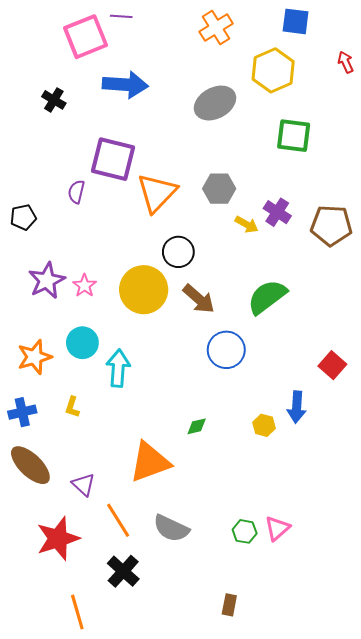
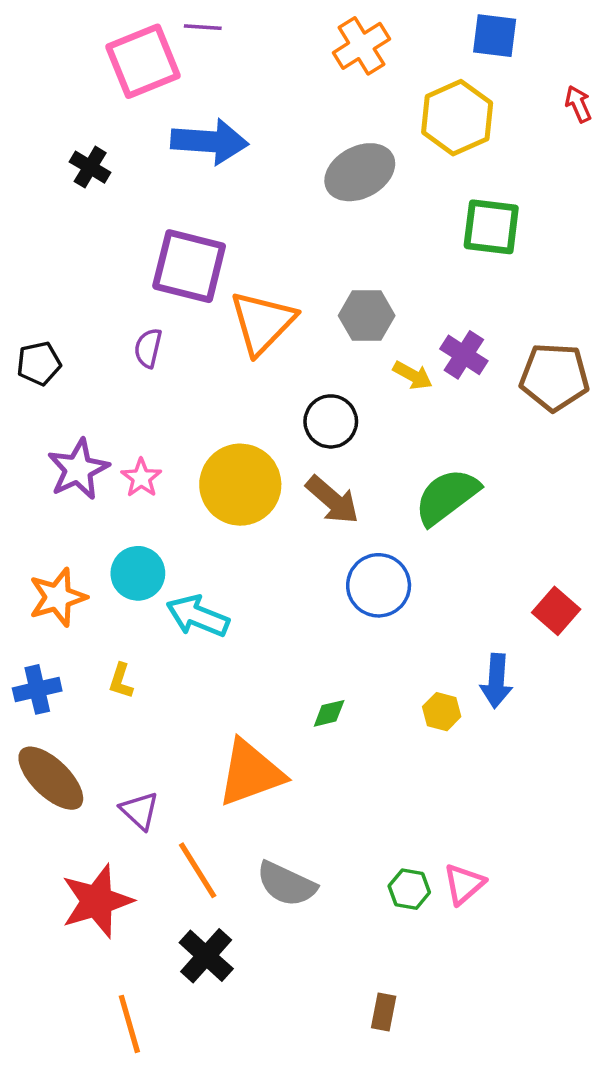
purple semicircle: (76, 192) -> (148, 348), moved
black circle: (178, 252) -> (331, 421), moved
cyan arrow: (118, 368) -> (198, 616), turned -72

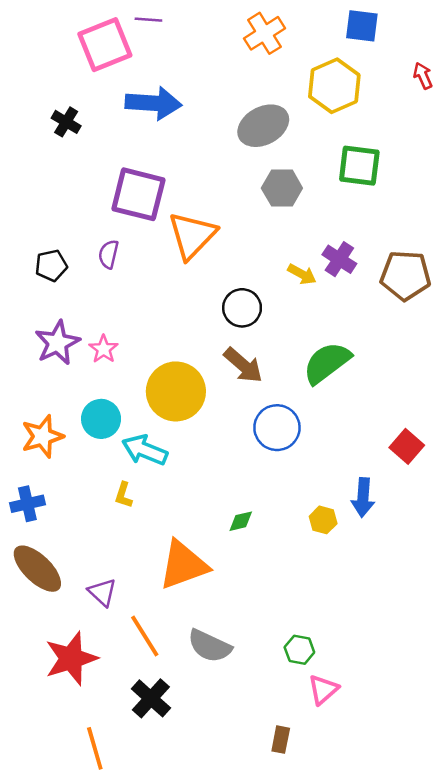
gray hexagon: (367, 316) -> (282, 188), moved
black pentagon: (39, 363) -> (51, 265), moved
yellow circle: (240, 485) -> (176, 391), moved
yellow L-shape: (121, 681) -> (123, 495), moved
pink triangle: (464, 884) -> (323, 690), moved

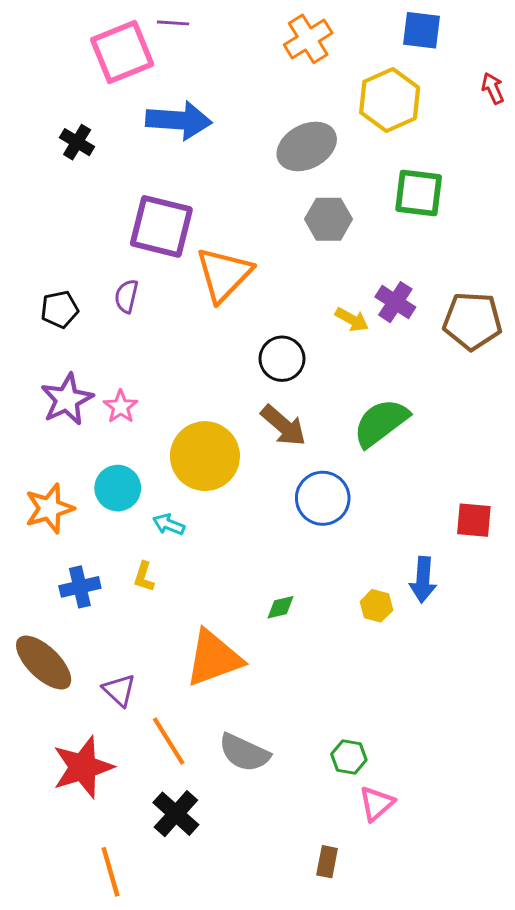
red square: (407, 446) -> (474, 520), turned -36
cyan arrow: (145, 450) -> (169, 524), size x0.6
blue cross: (27, 504) -> (80, 587), moved

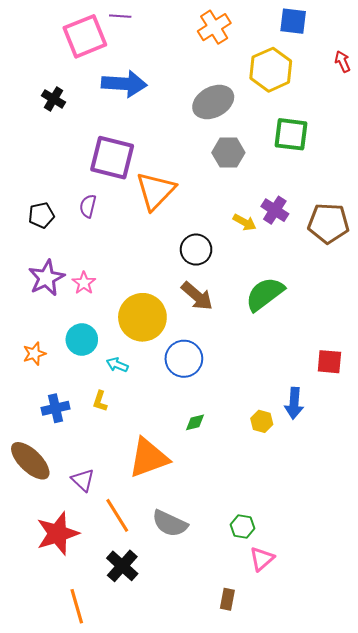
blue circle: (323, 498) -> (184, 359), moved
orange star: (49, 508) -> (34, 354), size x0.7

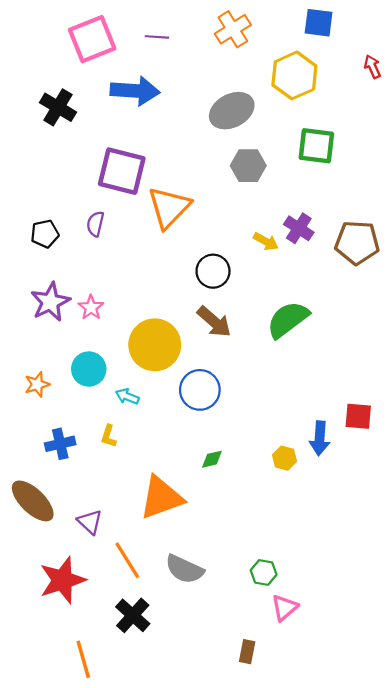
purple line: (120, 16) -> (157, 37), moved
black cross: (54, 99) -> (58, 107), size x1.4
red square: (329, 362) -> (358, 416), moved

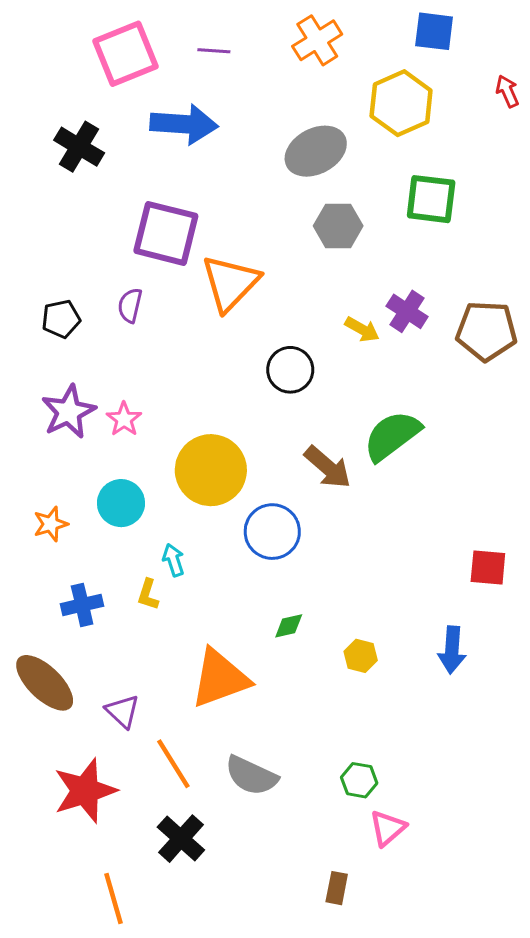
brown arrow: (214, 322) -> (328, 467), moved
cyan arrow: (127, 397) -> (173, 560), moved, turned 50
blue arrow: (320, 438) -> (452, 650), moved
yellow hexagon: (285, 458) -> (361, 656), moved

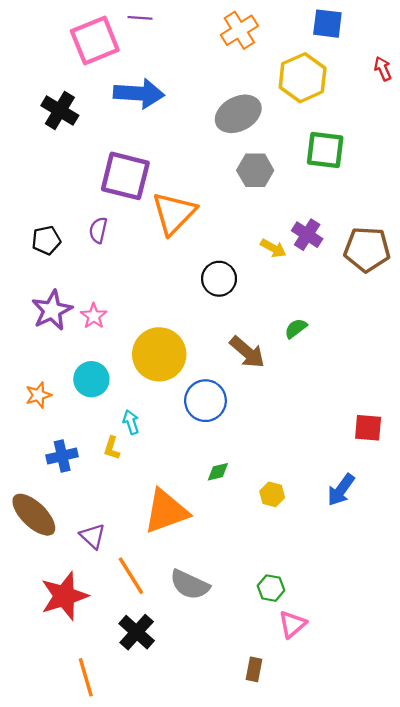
purple line: (214, 51) -> (140, 18), moved
green semicircle: (392, 436) -> (296, 328), size x0.5
blue arrow: (452, 650) -> (341, 490), turned 32

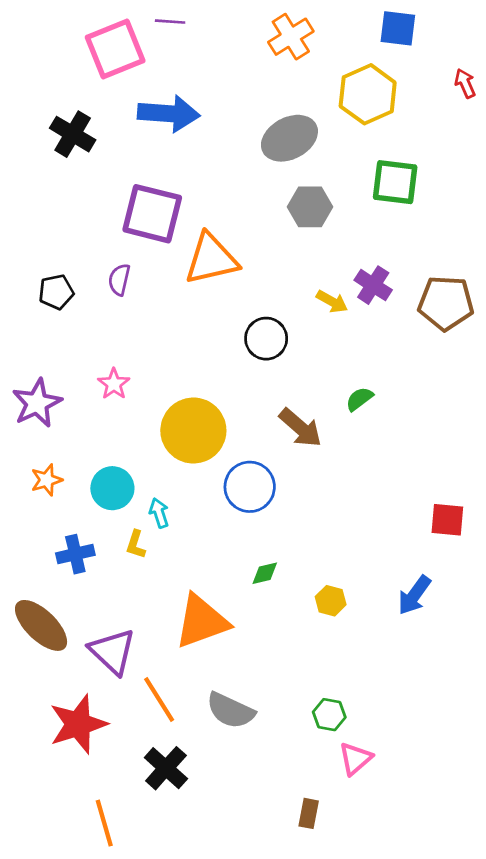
orange triangle: (174, 213) -> (211, 259), turned 33
purple star: (52, 310) -> (37, 403), moved
cyan circle: (91, 379) -> (112, 488), moved
purple triangle: (93, 536) -> (112, 651), size x1.5

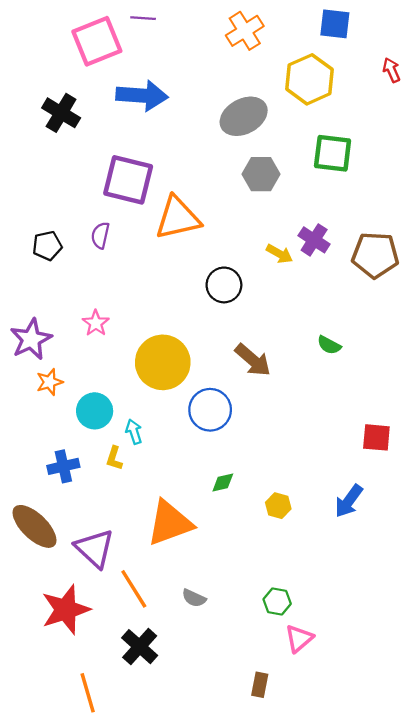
green semicircle: (359, 399) -> (329, 345), moved, turned -115
orange star: (47, 480) -> (50, 382), moved
gray semicircle: (230, 711) -> (194, 598), size x0.6

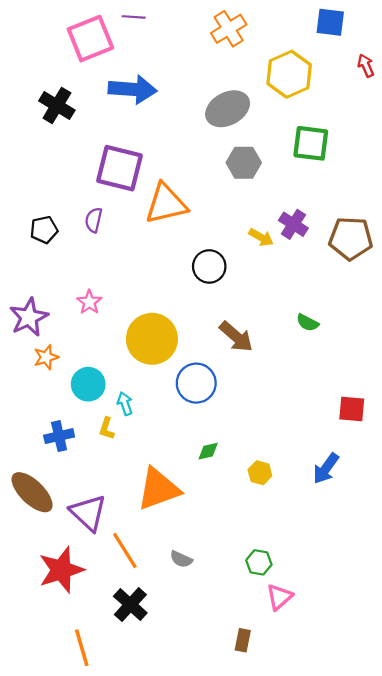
blue square: (335, 24) -> (330, 22), moved

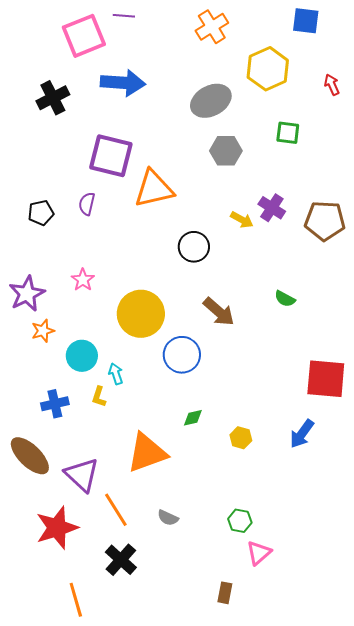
red arrow: (366, 66) -> (332, 85), moved
black cross: (57, 105) -> (53, 98), turned 32
green square: (311, 143) -> (288, 133), size x0.7
red square: (352, 409) -> (326, 379), size x1.6

